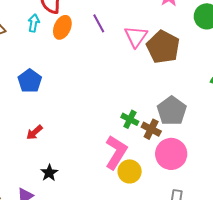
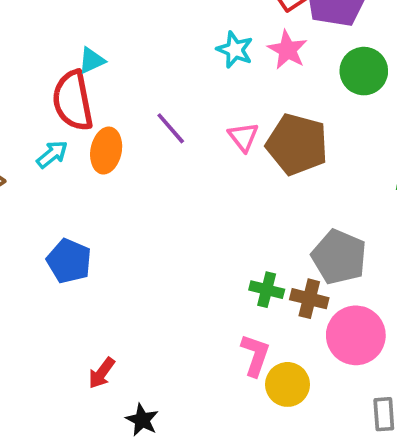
cyan arrow: (34, 23) -> (52, 154), turned 54
pink triangle: (136, 37) -> (243, 137), size x0.7
red arrow: (34, 132) -> (102, 373), moved
pink L-shape: (116, 152) -> (255, 355), size x0.7

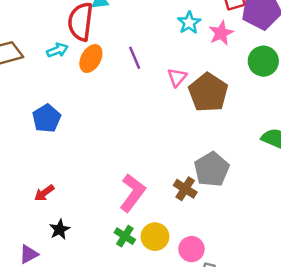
green cross: (267, 290) -> (125, 236), moved
pink circle: (356, 335) -> (191, 249), moved, size x0.7
pink L-shape: (255, 355) -> (133, 193), moved, size x1.4

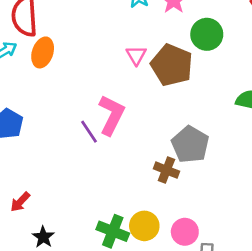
purple line: (135, 58) -> (89, 132), moved
green circle: (263, 61) -> (207, 34), moved
pink L-shape: (133, 193) -> (112, 115), moved
green cross: (125, 236) -> (113, 231), size x1.4

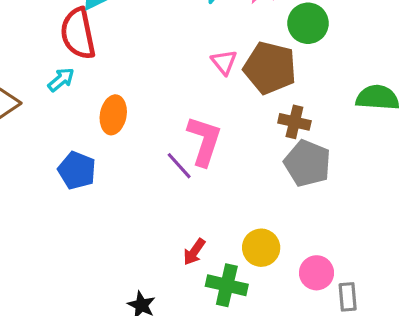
orange ellipse: (43, 52) -> (113, 115), moved
brown cross: (166, 170) -> (294, 122), moved
red arrow: (20, 202) -> (194, 252), moved
yellow circle: (144, 226) -> (261, 248), moved

